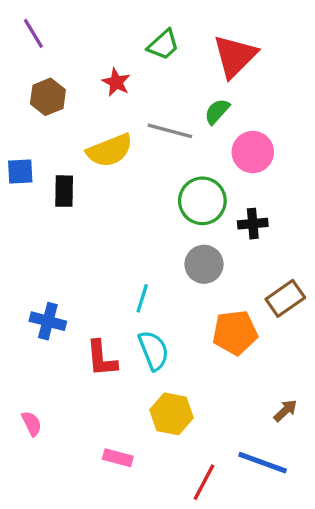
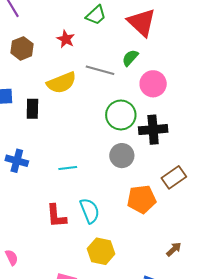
red triangle: (235, 56) -> (142, 22), turned -32
black cross: (253, 224) -> (153, 130), size x1.5
cyan line: (142, 298) -> (68, 168), moved, turned 66
blue cross: (48, 321) -> (17, 161), moved

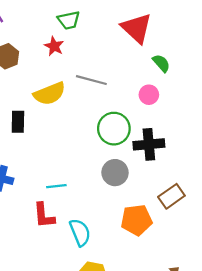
green trapezoid: (96, 15) -> (69, 20), moved, turned 30
green semicircle: (130, 58) -> (161, 63), moved, turned 96
pink circle: (153, 84) -> (149, 95), size x0.7
red L-shape: (56, 216) -> (44, 215), moved

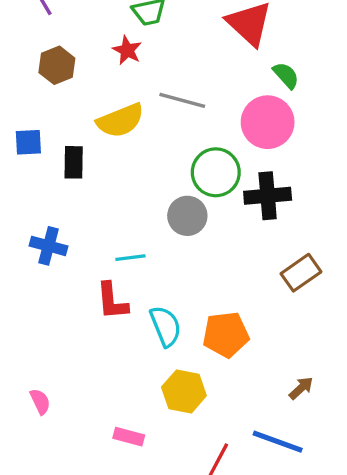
pink circle: (149, 95) -> (268, 122), size x1.8
gray circle: (115, 173) -> (187, 216), moved
orange pentagon: (136, 220) -> (226, 335), moved

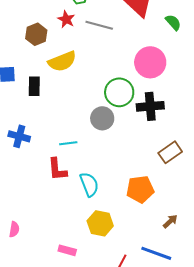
brown hexagon: (57, 65) -> (36, 34), moved
green semicircle: (286, 75) -> (173, 22), moved
gray line: (182, 100) -> (99, 25), moved
orange pentagon: (226, 335) -> (140, 189), moved
pink semicircle: (40, 401) -> (14, 229), turned 35

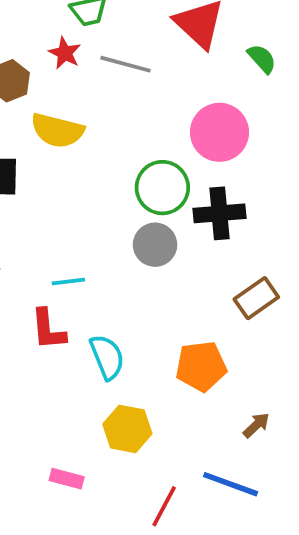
yellow semicircle: (62, 61) -> (57, 130), turned 36
gray circle: (102, 118) -> (155, 245), moved

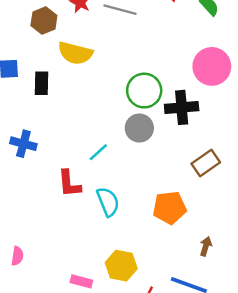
pink circle: (219, 132) -> (212, 66), moved
cyan line: (68, 282) -> (98, 152), moved, turned -35
brown arrow: (256, 425) -> (206, 246), turned -30
yellow hexagon: (127, 429) -> (121, 266), moved

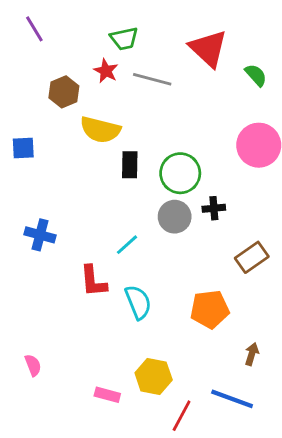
black rectangle: (42, 83) -> (130, 165), moved
black cross: (182, 107) -> (214, 208), moved, size x0.6
pink semicircle: (17, 256) -> (33, 365), turned -30

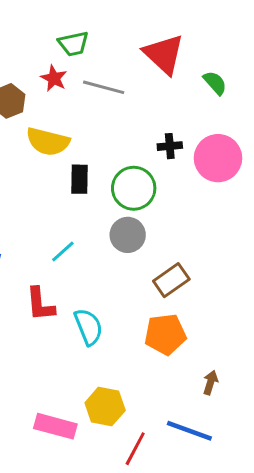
black cross: (214, 208) -> (170, 146), moved
cyan line: (127, 245) -> (63, 251), moved
brown rectangle: (252, 257) -> (171, 280), moved
pink rectangle: (107, 395) -> (55, 426), size x1.5

